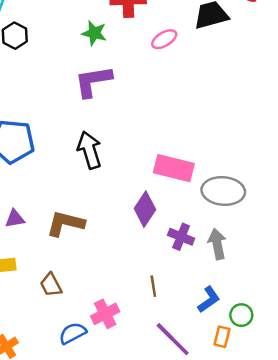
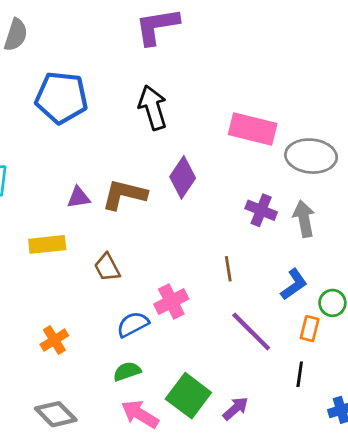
purple diamond: (145, 209) -> (183, 177), moved
purple triangle: (15, 219) -> (79, 197), moved

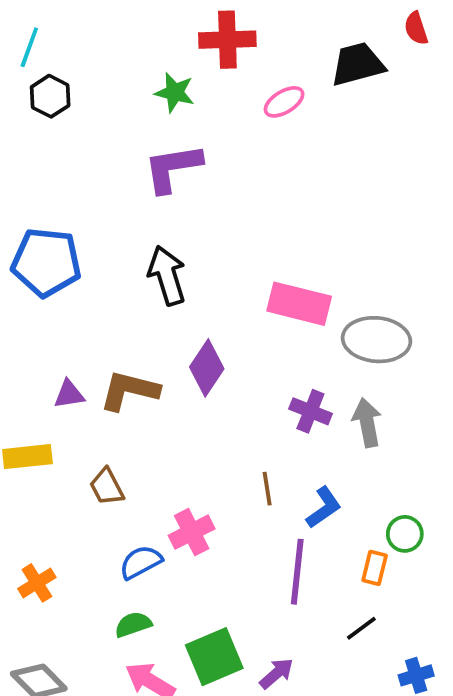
blue L-shape: (294, 284) -> (324, 507), moved
purple line: (251, 331) -> (297, 572), turned 51
black line: (300, 374) -> (361, 628), turned 45
green square: (188, 396) -> (214, 657), turned 30

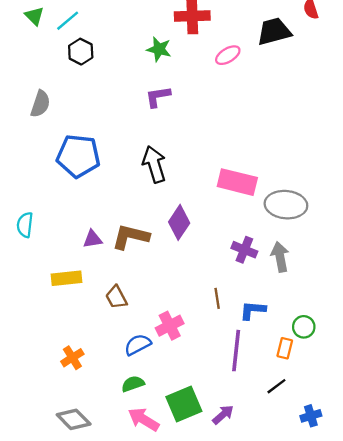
cyan line: (29, 47) -> (68, 21), turned 30
purple L-shape: (173, 168) -> (158, 97), size x0.7
blue L-shape: (324, 507) -> (253, 310), turned -140

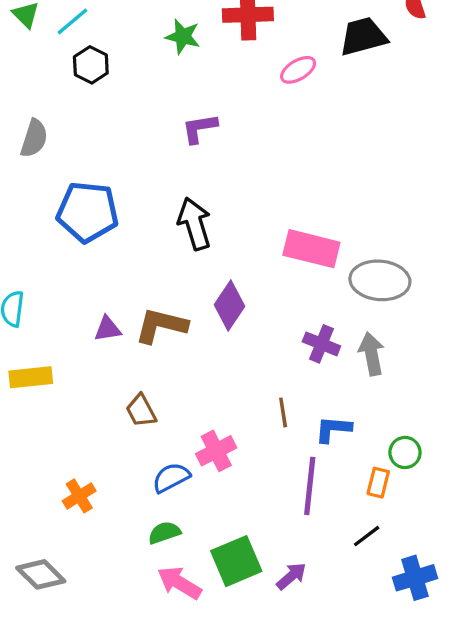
green star: (159, 49) -> (183, 36), moved
yellow rectangle: (66, 278) -> (31, 377), moved
blue cross: (311, 416) -> (415, 578), size x1.4
gray diamond: (74, 419) -> (41, 574), moved

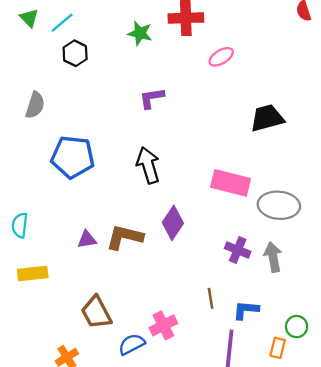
black trapezoid: (363, 36) -> (267, 118), moved
brown trapezoid: (141, 411) -> (96, 312), moved, size x1.4

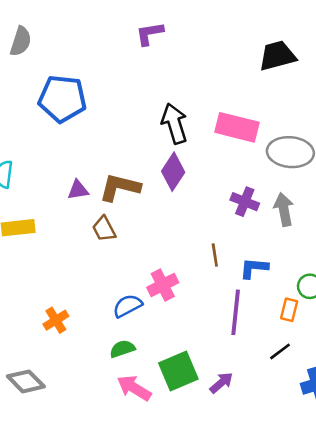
black arrow: (148, 165) -> (174, 123), moved
brown trapezoid: (96, 312) -> (104, 229), moved, size x0.7

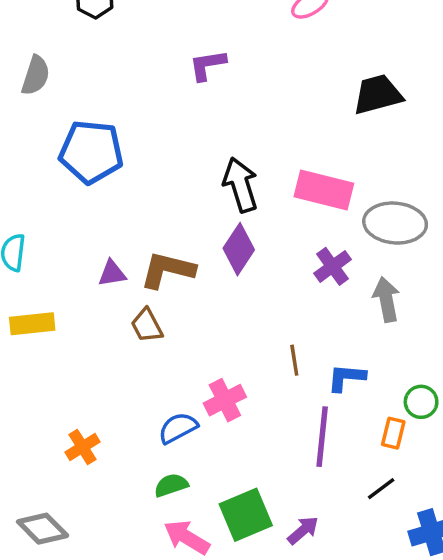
purple cross: (245, 202) -> (333, 266), moved, turned 32

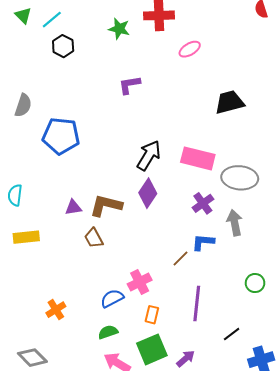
gray semicircle: (36, 75) -> (23, 105), moved
black arrow: (240, 185) -> (149, 155), turned 48
brown line: (294, 360) -> (180, 259), turned 54
blue L-shape: (346, 378) -> (203, 242), moved
orange rectangle: (393, 433) -> (152, 315), moved

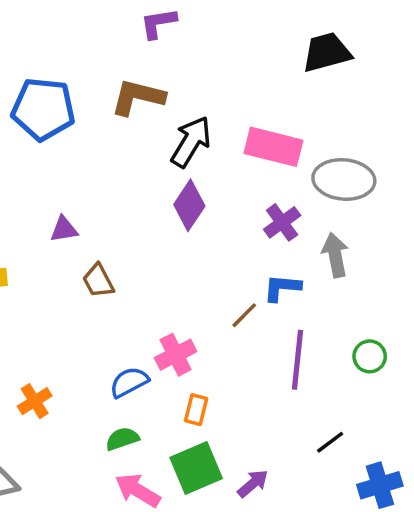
brown L-shape: (106, 205) -> (138, 97), moved
purple line: (197, 303) -> (297, 360), moved

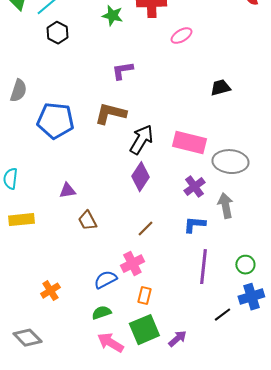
black trapezoid: (327, 52) -> (220, 88), size x0.7
brown line: (244, 315) -> (145, 229), moved
blue cross: (380, 485) -> (251, 297), moved

